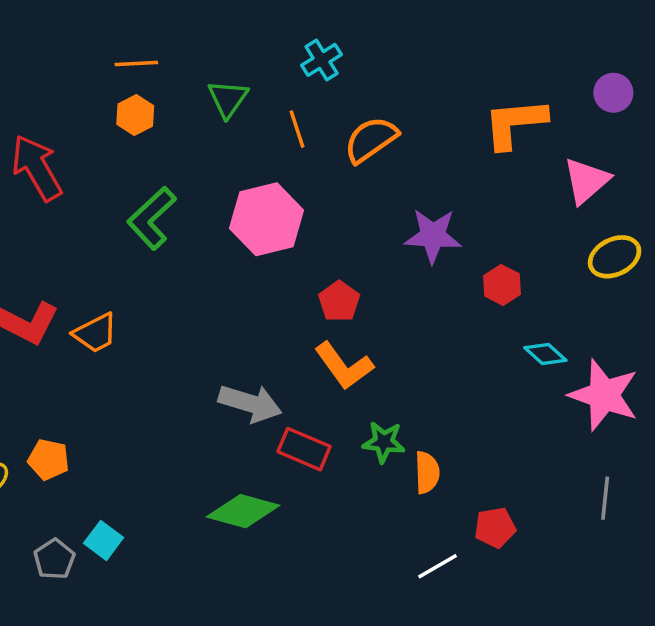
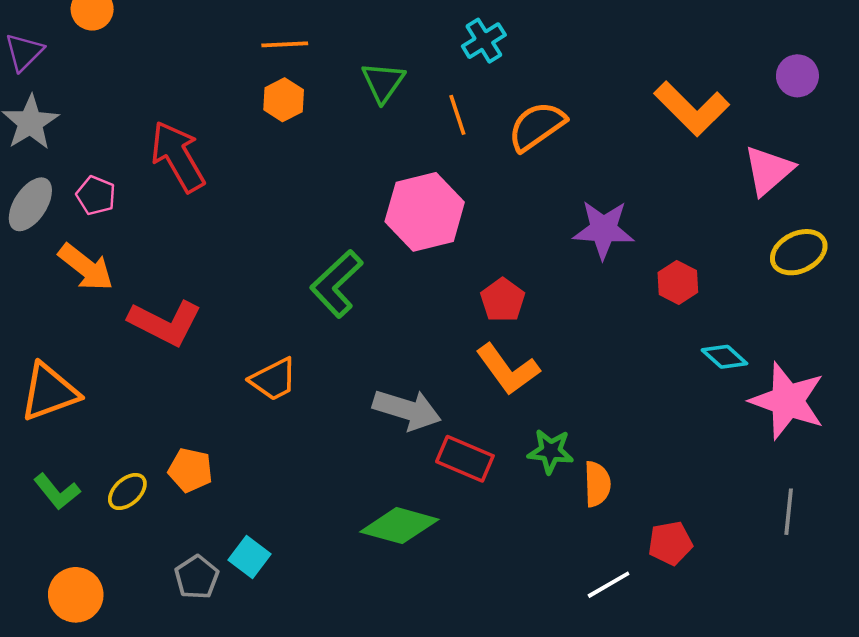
orange L-shape: (515, 123) -> (692, 109), turned -130
green L-shape: (152, 218) -> (336, 284), moved
orange trapezoid: (95, 333) -> (273, 379), moved

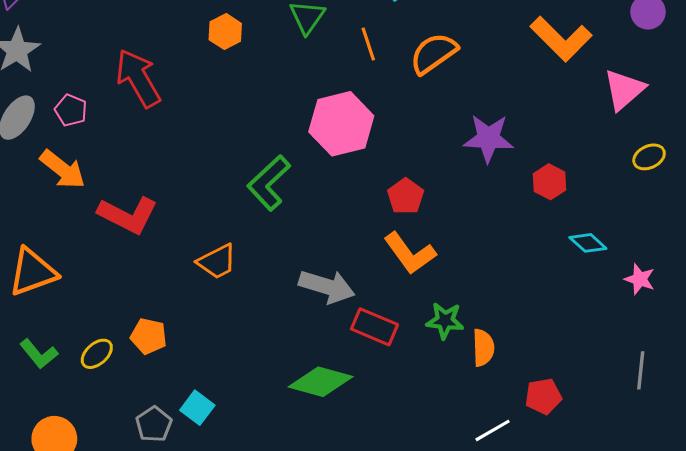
yellow ellipse: (799, 252) -> (649, 157), size x0.7
pink star: (787, 401) -> (640, 279), size x0.5

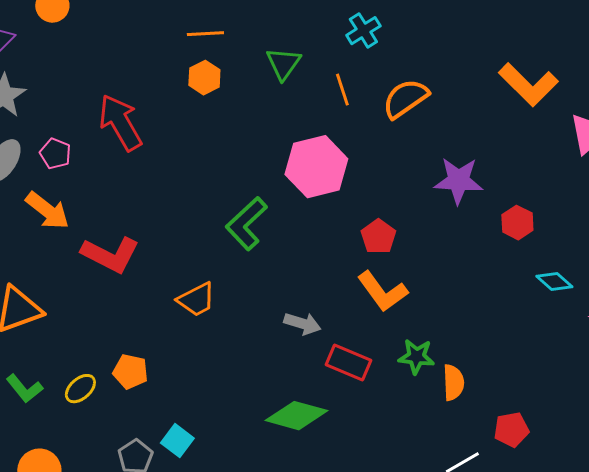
gray arrow: (327, 286) -> (302, 324), size x0.7

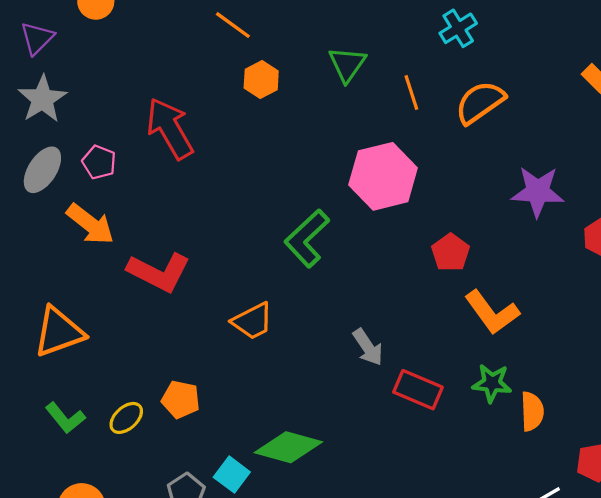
cyan cross: (363, 31) -> (458, 28), moved
orange line: (205, 34) -> (233, 25), moved, turned 39
orange L-shape: (382, 292) -> (492, 312), moved
gray arrow: (302, 324) -> (368, 347), turned 39
green diamond: (296, 416) -> (288, 447), moved

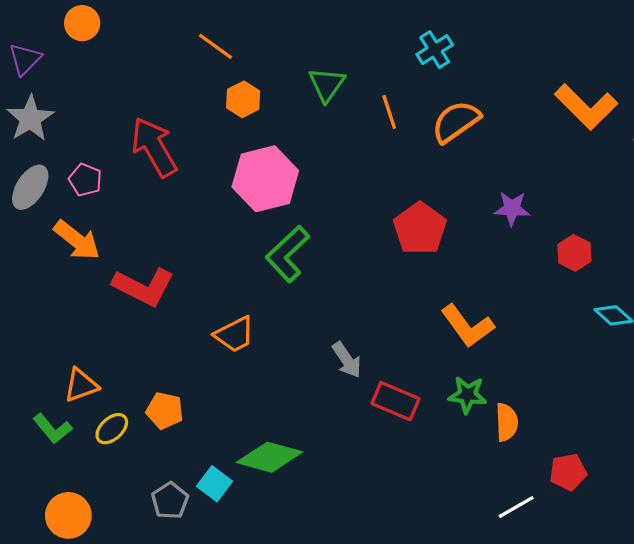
pink hexagon: (383, 176) -> (265, 179), moved
purple star: (538, 192) -> (512, 208), size x0.7
red pentagon: (451, 253) -> (420, 229), moved, size x1.4
orange triangle: (59, 332) -> (81, 385), moved, size x0.7

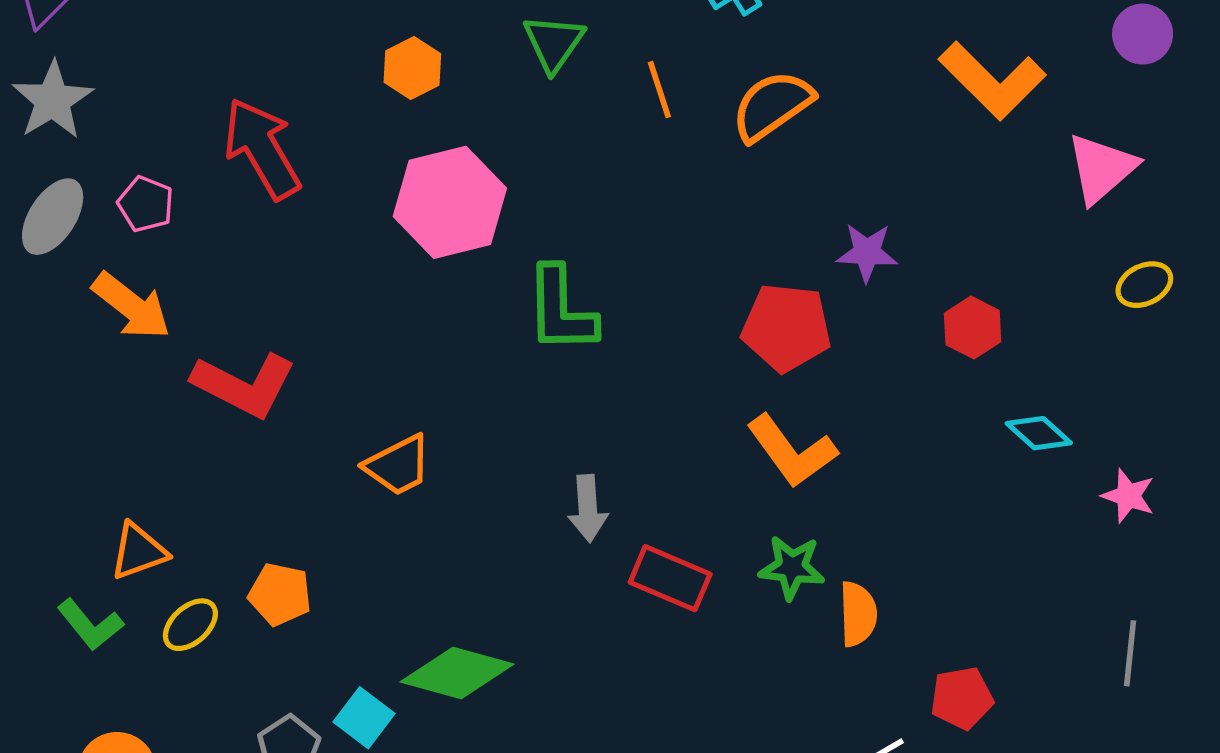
red pentagon: (420, 229) -> (786, 328), moved, turned -30
green L-shape: (288, 254) -> (561, 310), moved, turned -48
gray arrow: (347, 360) -> (588, 508), turned 30

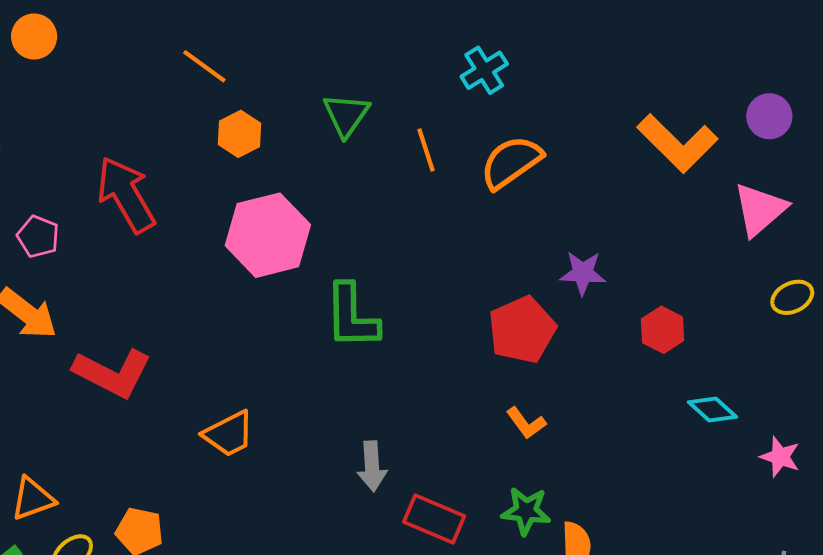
purple circle: (1143, 34) -> (769, 116), moved
red pentagon: (786, 328) -> (522, 330), turned -30
orange L-shape: (792, 451) -> (526, 423), size x0.6

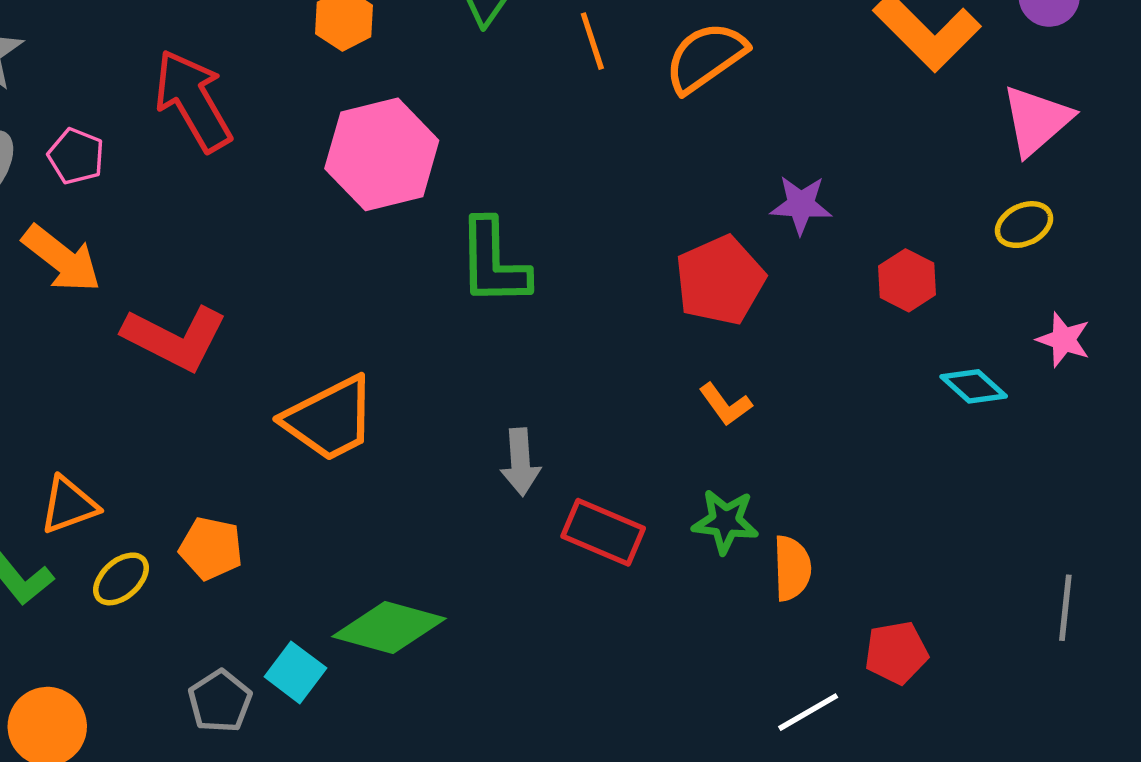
yellow ellipse: (792, 297) -> (1024, 225), moved
orange trapezoid: (229, 434) -> (330, 419), size x1.4
pink star: (780, 457) -> (1064, 340), moved

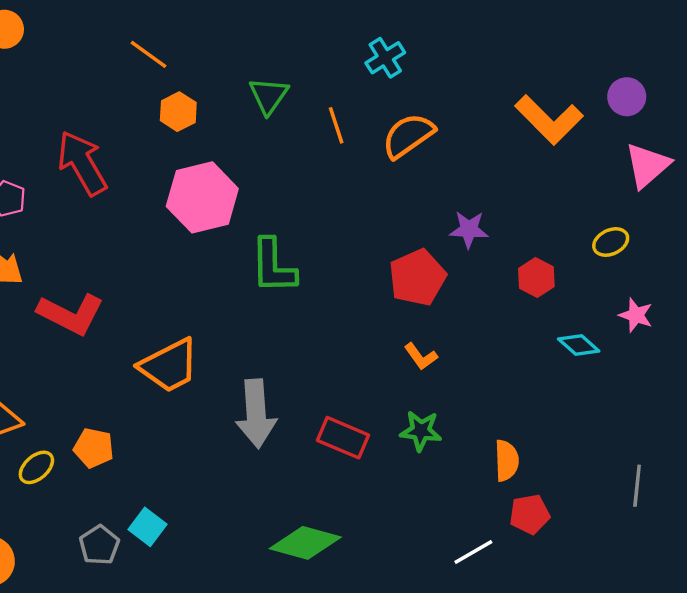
pink triangle: (1037, 120) -> (647, 165), moved
gray arrow: (520, 462) -> (256, 414), moved, size x1.6
orange semicircle: (792, 568) -> (507, 461), moved
green diamond: (389, 628) -> (305, 543), moved

